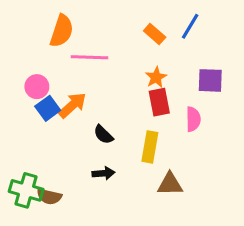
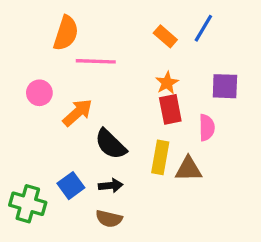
blue square: (48, 108) -> (71, 186), moved
black semicircle: (103, 135) -> (111, 144), size x1.5
brown triangle: (170, 184) -> (188, 169), moved
brown semicircle: (49, 197) -> (109, 219), moved

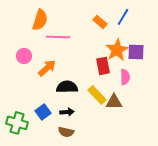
orange star: (167, 83) -> (117, 50), moved, size x1.6
black semicircle: (111, 144) -> (67, 87), turned 135
yellow rectangle: (160, 157) -> (97, 95), turned -54

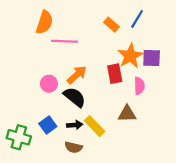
pink circle: (24, 56) -> (49, 84), moved
orange arrow: (47, 68) -> (77, 75), moved
black semicircle: (67, 87) -> (75, 97), turned 40
yellow rectangle: (97, 95) -> (95, 126), moved

